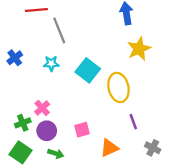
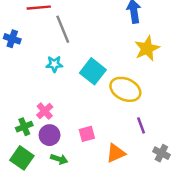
blue cross: (15, 58) -> (12, 39), moved, turned -35
yellow ellipse: (118, 87) -> (125, 89), turned -52

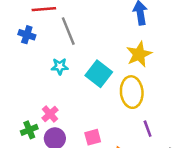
blue cross: (12, 39) -> (27, 35), moved
yellow star: (147, 48) -> (139, 54), moved
yellow ellipse: (125, 89) -> (132, 92), turned 60

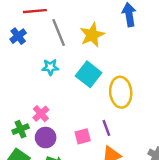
blue cross: (27, 35) -> (18, 36), turned 35
yellow star: (139, 54) -> (92, 35), moved
purple line: (148, 129) -> (106, 128), moved

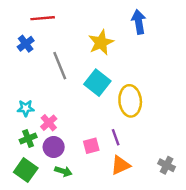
gray line: (59, 33) -> (60, 66), moved
cyan star: (50, 67) -> (26, 108), moved

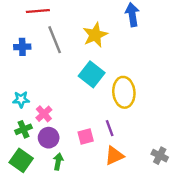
blue cross: (26, 44) -> (22, 47), moved, turned 35
gray line: (60, 66) -> (55, 40), moved
green arrow: (63, 171) -> (58, 162), turned -98

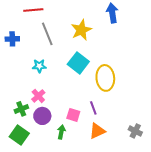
blue cross: (22, 47) -> (12, 39), moved
cyan star: (21, 99) -> (39, 66), moved
pink square: (86, 136) -> (73, 115), turned 32
green arrow: (58, 162) -> (61, 132), moved

